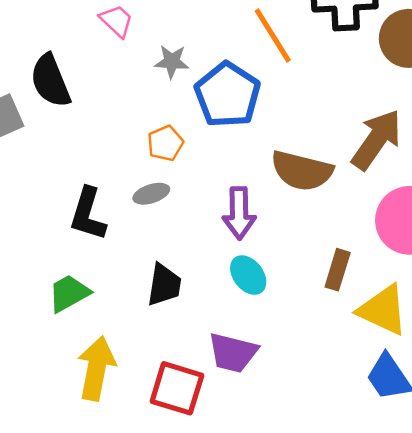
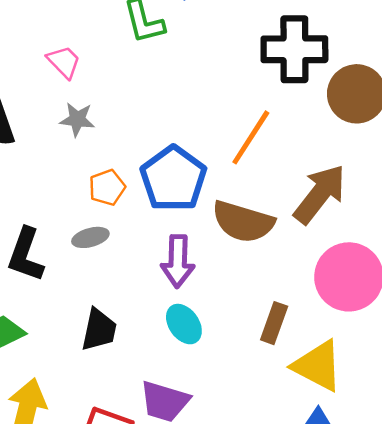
orange line: (273, 35) -> (251, 137), moved, turned 62
gray star: (172, 62) -> (77, 119), moved
blue pentagon: (228, 95) -> (173, 179), moved

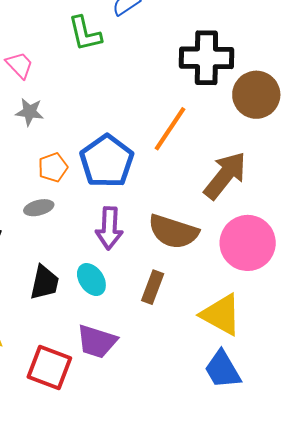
brown semicircle: (243, 222) -> (173, 232), moved
brown rectangle: (274, 323) -> (153, 287), moved
cyan ellipse: (184, 324) -> (91, 280), moved

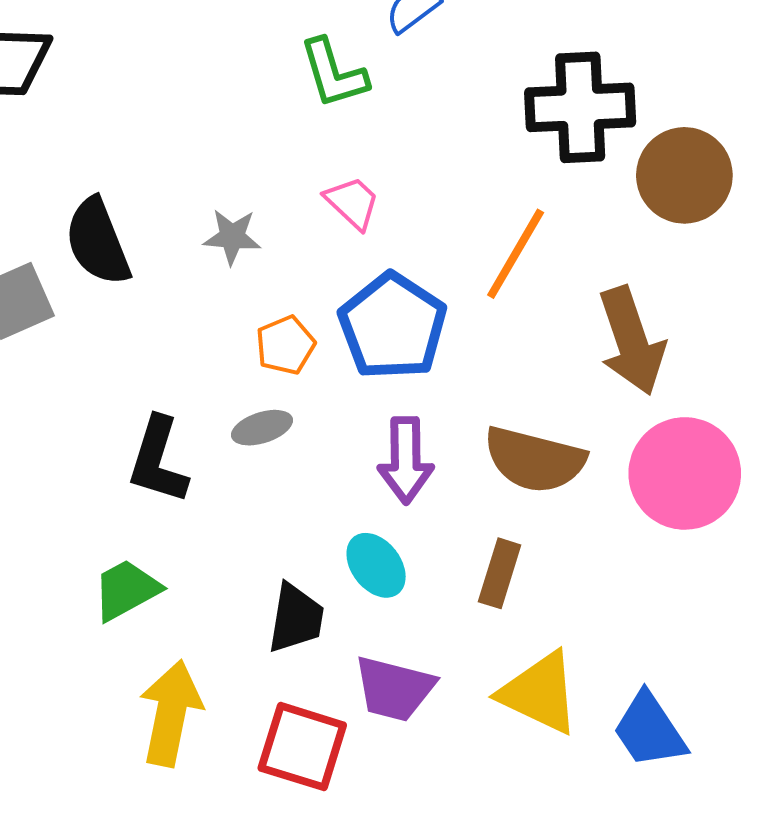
pink trapezoid: (20, 65) -> (352, 203), moved
brown arrow: (225, 175) -> (632, 341), turned 126
black trapezoid: (44, 283) -> (296, 618), moved
yellow triangle: (221, 315) -> (540, 693), moved

